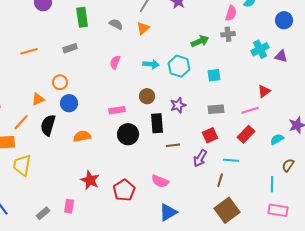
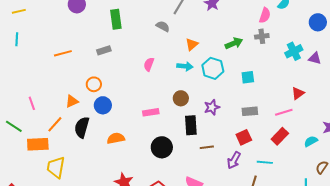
gray semicircle: (116, 24) -> (163, 26), moved
orange triangle: (143, 28) -> (192, 44), moved
black circle: (128, 134) -> (162, 147), moved

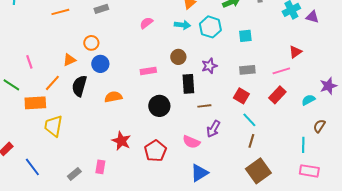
pink semicircle: (149, 64) -> (146, 23), turned 32
red square: (244, 137) -> (241, 96), turned -35
purple arrow: (234, 160) -> (213, 129), moved
cyan line: (265, 162) -> (249, 120), moved, turned 42

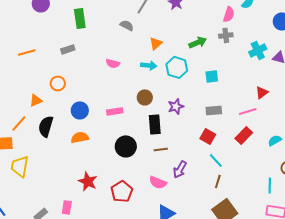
pink semicircle: (146, 23) -> (113, 63), turned -128
blue circle: (100, 64) -> (80, 110), moved
brown line: (204, 106) -> (161, 149), moved

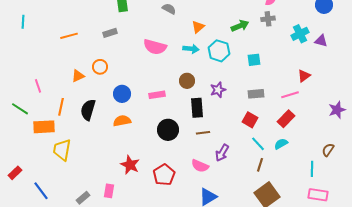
pink semicircle: (113, 63) -> (155, 47), size x1.6
orange triangle: (36, 100) -> (78, 76), moved
orange line: (19, 123) -> (61, 107), turned -30
cyan semicircle: (275, 140) -> (281, 144), moved

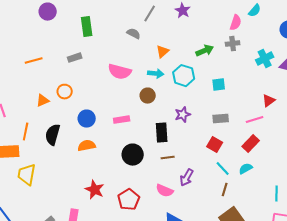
brown circle: (187, 81) -> (148, 96), moved

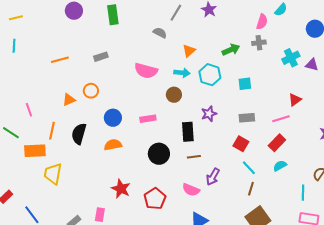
green rectangle: (87, 27) -> (113, 15), moved
cyan semicircle: (246, 169) -> (280, 166), moved

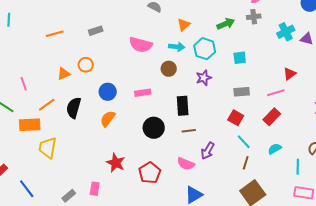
purple star: (209, 114) -> (204, 78), moved
orange line: (52, 131) -> (47, 105), turned 42
orange semicircle: (113, 145) -> (108, 119), turned -42
cyan semicircle: (280, 166) -> (275, 149), moved

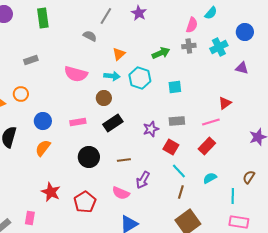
cyan cross: (286, 32) -> (219, 47), moved
purple star: (204, 78) -> (151, 129), moved
black rectangle: (183, 106) -> (113, 123), moved, turned 60

